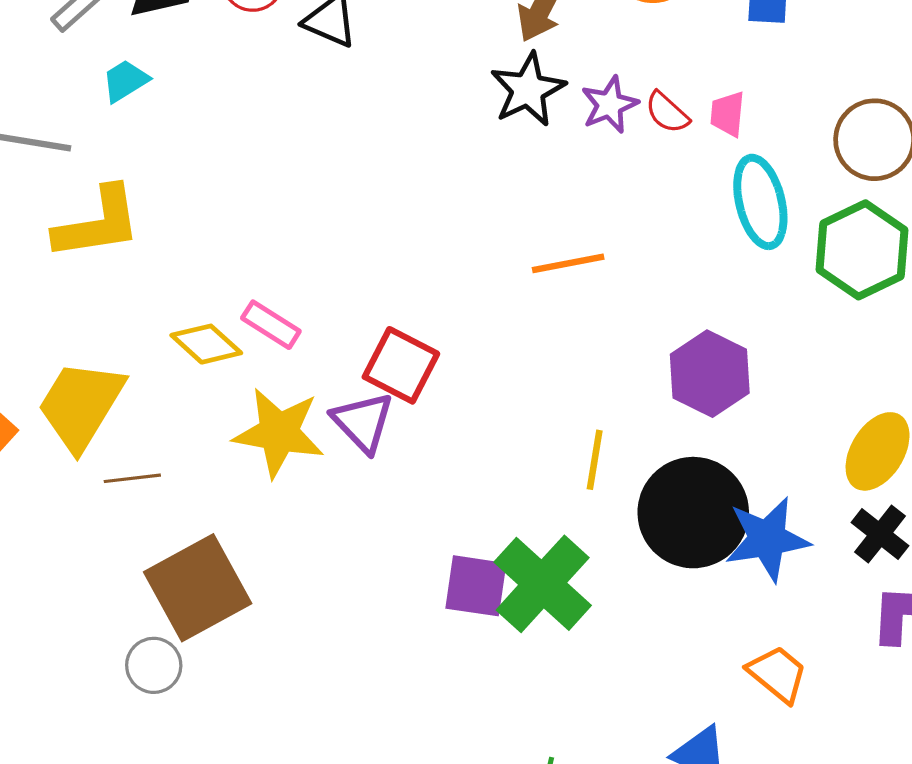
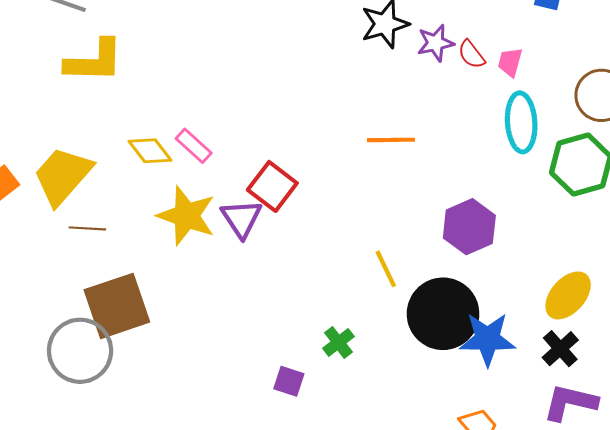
yellow line: (595, 460) -> (386, 269), turned -45
green cross: (543, 584) -> (338, 342), size x0.5
purple square: (476, 586) -> (289, 381), moved, size x0.7
gray circle: (154, 665) -> (80, 351), size x1.8

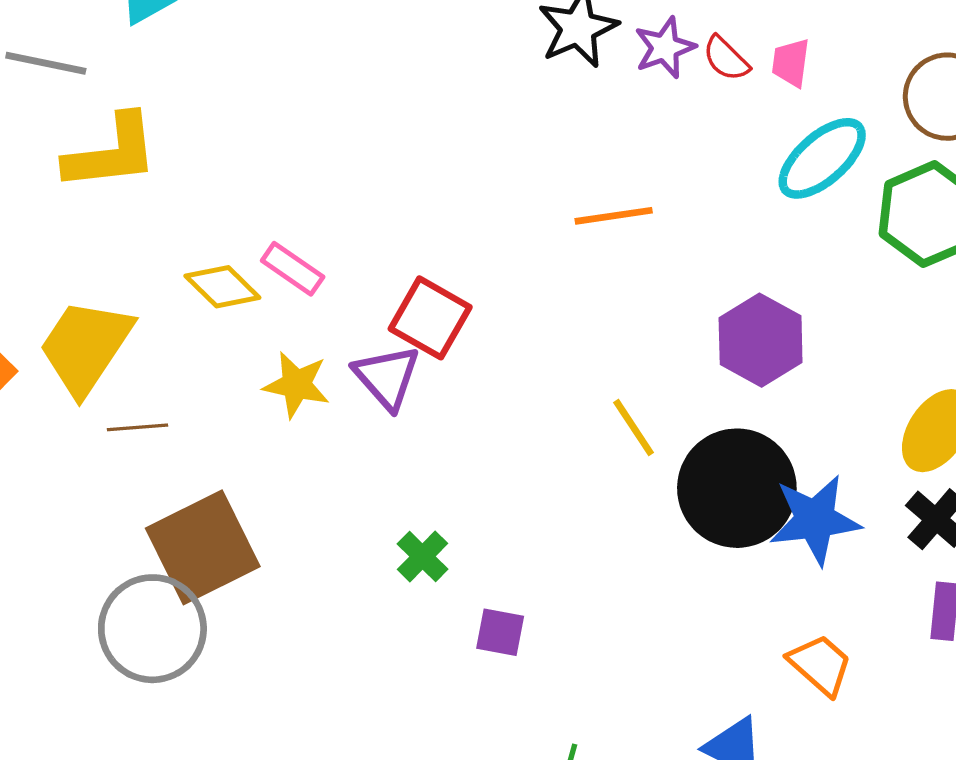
cyan ellipse: (521, 122) -> (822, 158), turned 60
yellow star: (187, 216) -> (296, 385), size x0.7
green cross: (338, 342) -> (423, 556), moved

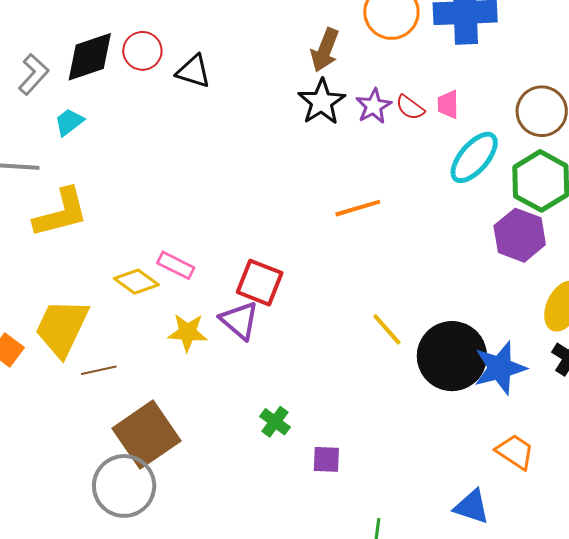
purple hexagon: (761, 340) -> (520, 235), moved

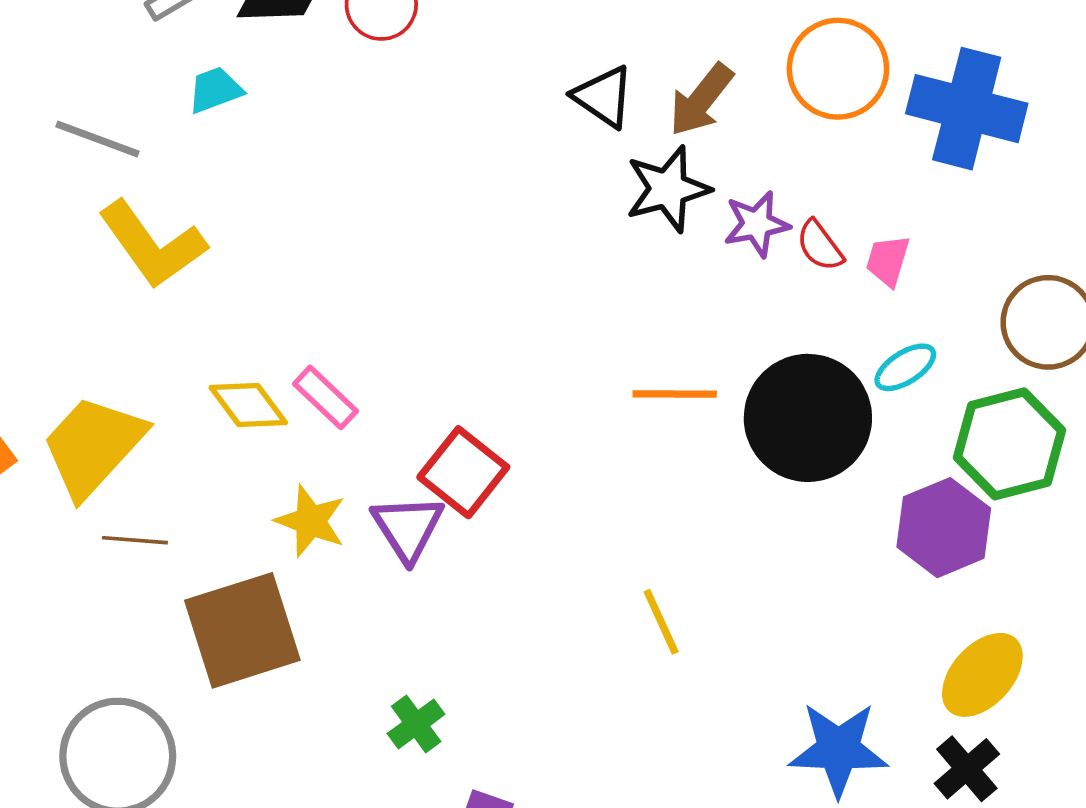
black triangle: (194, 71) -> (603, 97), moved
cyan ellipse: (474, 157) -> (905, 367), size x0.6
yellow L-shape: (61, 213) -> (152, 245), turned 52
black circle: (452, 356) -> (808, 418), moved
brown square: (147, 435) -> (242, 630), moved

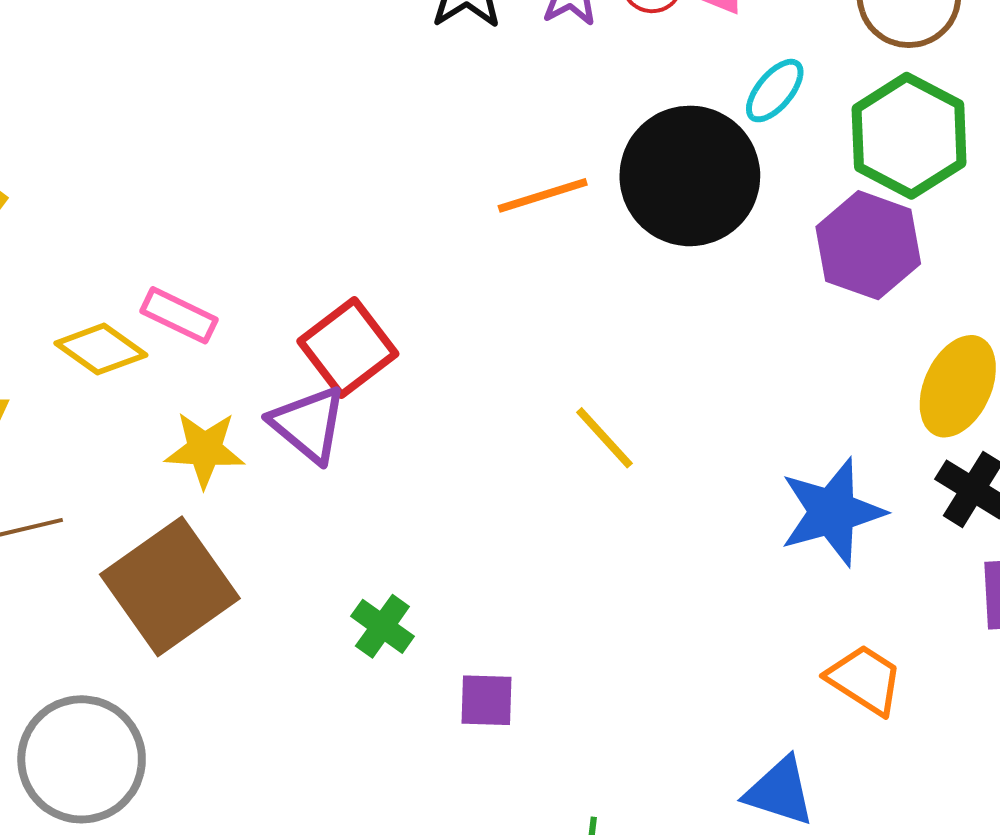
red square: (463, 472) -> (348, 347), turned 32

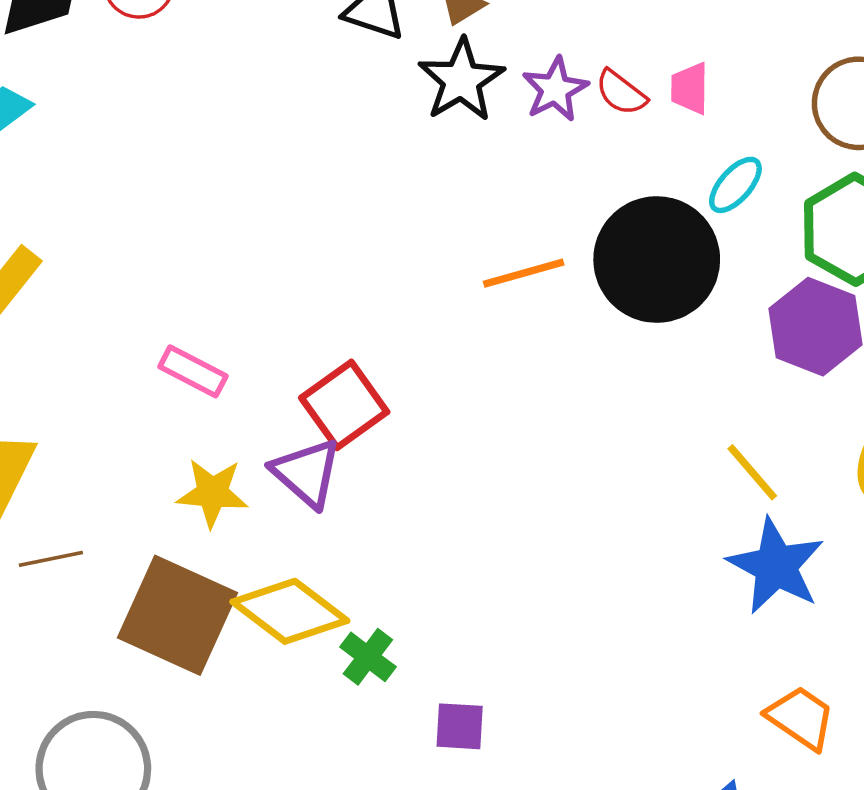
yellow diamond: (101, 349) -> (290, 611), moved, size x1.4
yellow line: (604, 438) -> (752, 472), moved
blue star: (832, 512) -> (776, 566), turned -30
brown square: (170, 586) -> (177, 615), turned -32

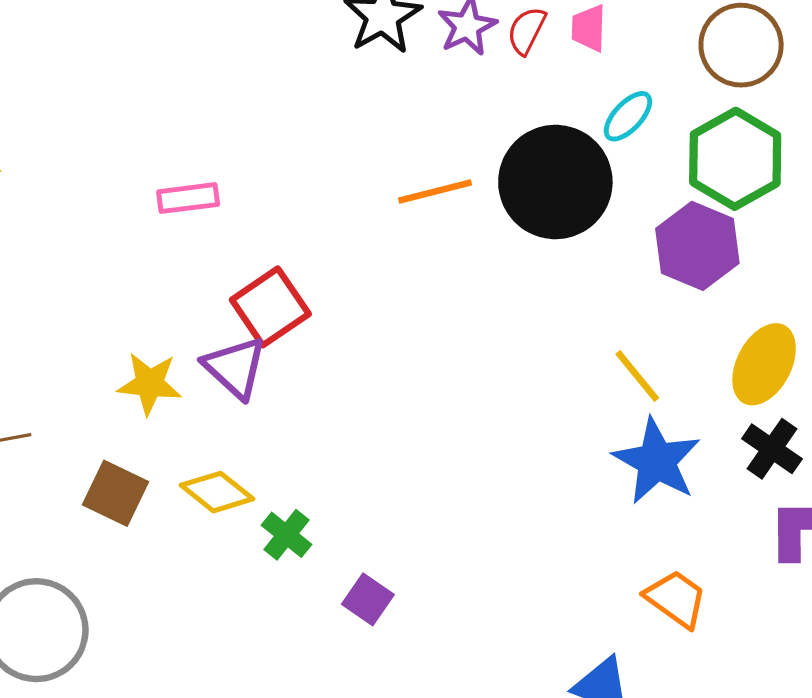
red semicircle: (621, 93) -> (527, 31), turned 78
pink rectangle: (193, 371) -> (188, 198), moved, turned -36
yellow diamond: (290, 611) -> (217, 492), size x0.7
brown square: (177, 615) -> (115, 493), size x0.6
purple square: (460, 726) -> (368, 599), turned 30

